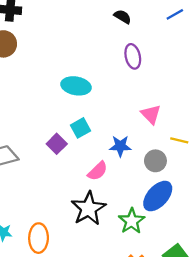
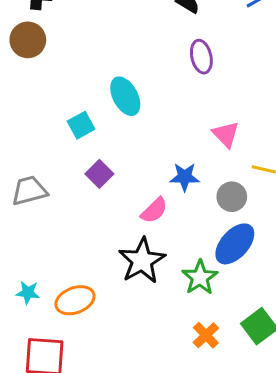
cyan ellipse: (76, 86) -> (125, 96), turned 52
cyan square: (81, 128) -> (81, 125), moved
orange ellipse: (39, 238) -> (75, 300), turned 68

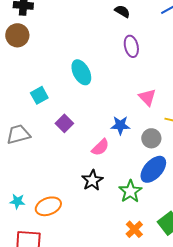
cyan square: (81, 125) -> (39, 95), moved
black star: (142, 261) -> (92, 180), size x0.7

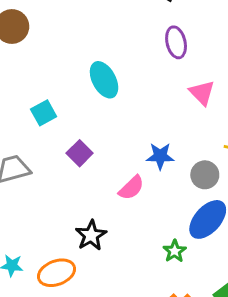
pink triangle: (147, 97) -> (202, 93), moved
black star: (92, 180) -> (91, 235), moved
green star: (130, 191) -> (175, 251), size x0.7

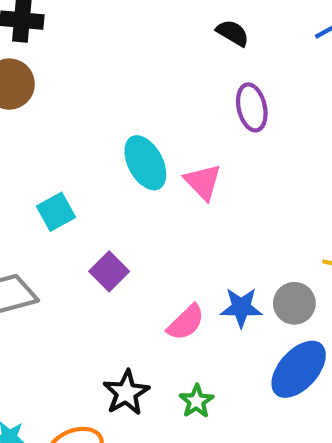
pink triangle: (202, 93) -> (203, 182), moved
blue star: (160, 156) -> (241, 308), moved
green star: (175, 251) -> (196, 401), moved

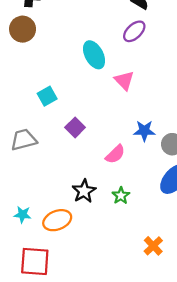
purple ellipse: (252, 107) -> (134, 31), moved, turned 60
cyan ellipse: (145, 163) -> (94, 55), moved
blue star: (241, 308) -> (144, 131), moved

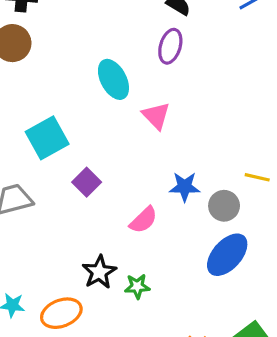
purple ellipse: (134, 31) -> (170, 46), turned -30
cyan square: (47, 96) -> (47, 138), size x1.5
green star: (121, 196) -> (137, 286), moved, turned 30

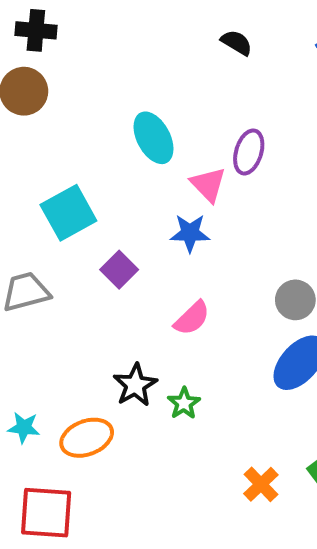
purple ellipse: (170, 46) -> (249, 152), moved
blue star: (185, 187) -> (190, 233), moved
green star: (137, 286) -> (184, 403), turned -30

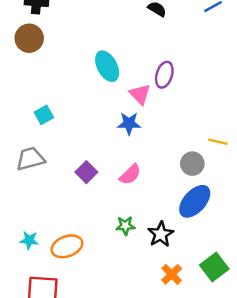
cyan square: (68, 213) -> (44, 115), moved, size x0.6
purple square: (119, 270) -> (86, 172), moved
black star: (135, 385) -> (161, 234), moved
green star: (184, 403) -> (125, 226), turned 30

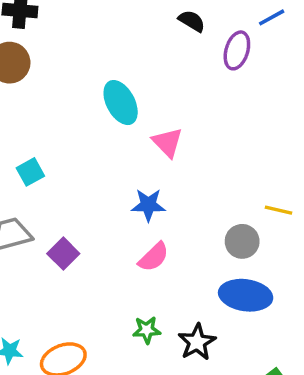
purple ellipse: (164, 75) -> (237, 50), moved
blue star: (129, 123) -> (148, 205), moved
purple square: (86, 172) -> (63, 254), moved
blue ellipse: (195, 201) -> (246, 295), turned 56

